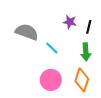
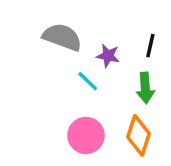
purple star: (70, 22) -> (108, 56), moved
gray semicircle: (27, 32) -> (62, 37), moved

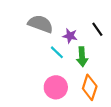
black line: (150, 46) -> (97, 29), turned -48
green arrow: (145, 88) -> (82, 57), moved

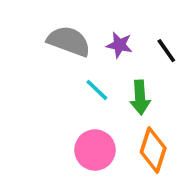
purple star: (70, 36) -> (119, 45), moved

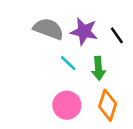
purple star: (119, 45) -> (84, 31), size x1.5

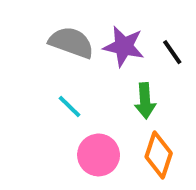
cyan line: (68, 63) -> (69, 106), moved

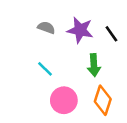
gray semicircle: (71, 42) -> (46, 28), size x0.6

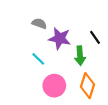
purple star: (80, 30) -> (60, 38), moved
black line: (111, 34) -> (95, 37), moved

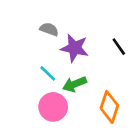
green arrow: (80, 56) -> (75, 84), moved, turned 72
pink circle: (54, 86) -> (53, 107), moved

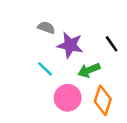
green arrow: (75, 84) -> (89, 70), moved
pink circle: (53, 107) -> (68, 98), moved

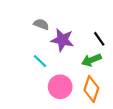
green arrow: (89, 70) -> (91, 60), moved

